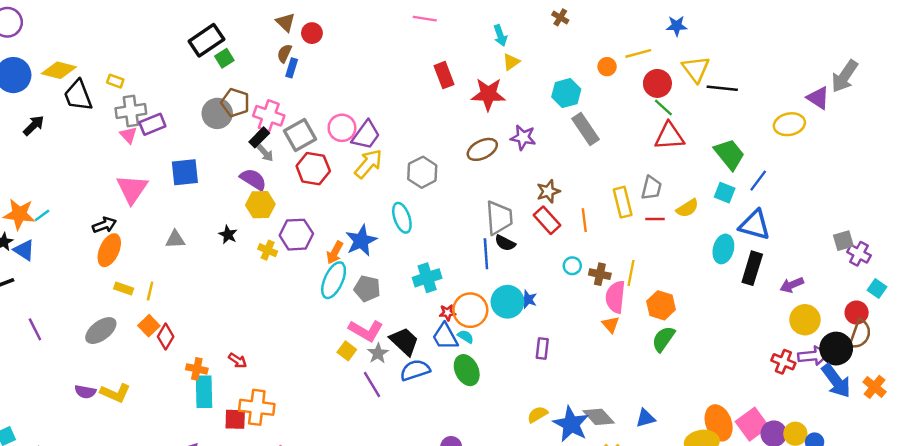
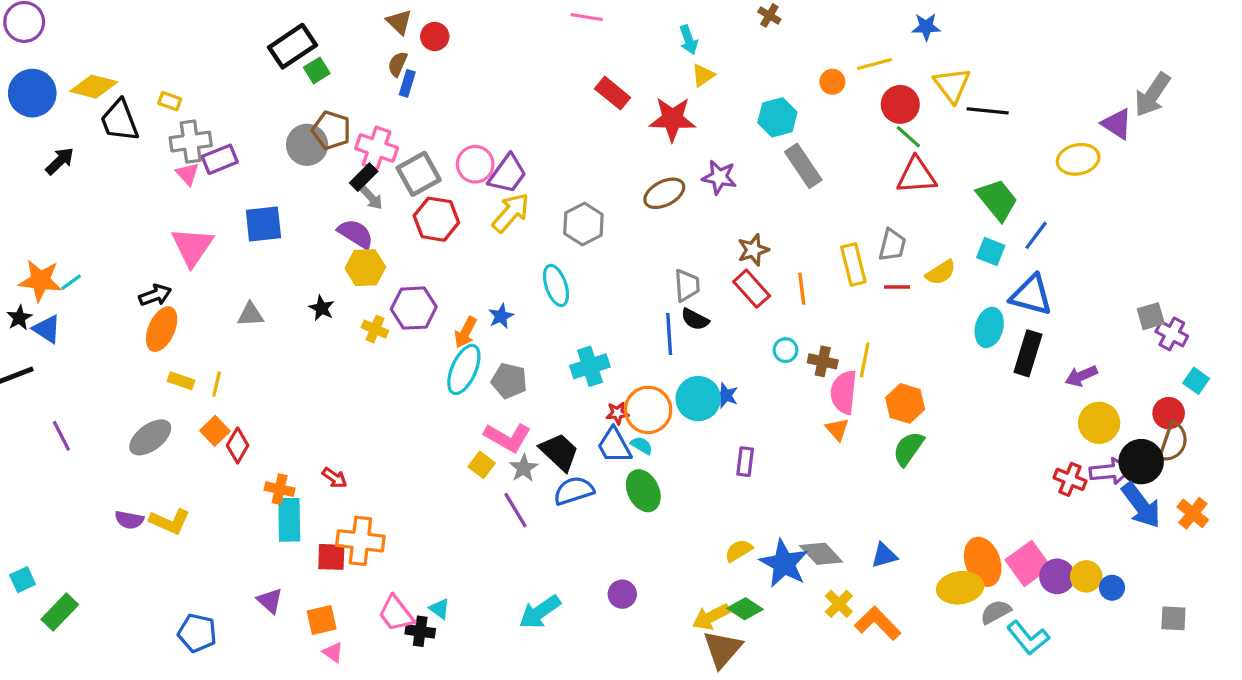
red rectangle: (444, 75) -> (613, 93), turned -30
gray trapezoid: (499, 218) -> (687, 285), size x0.7
blue star: (361, 241) -> (501, 316), size x0.6

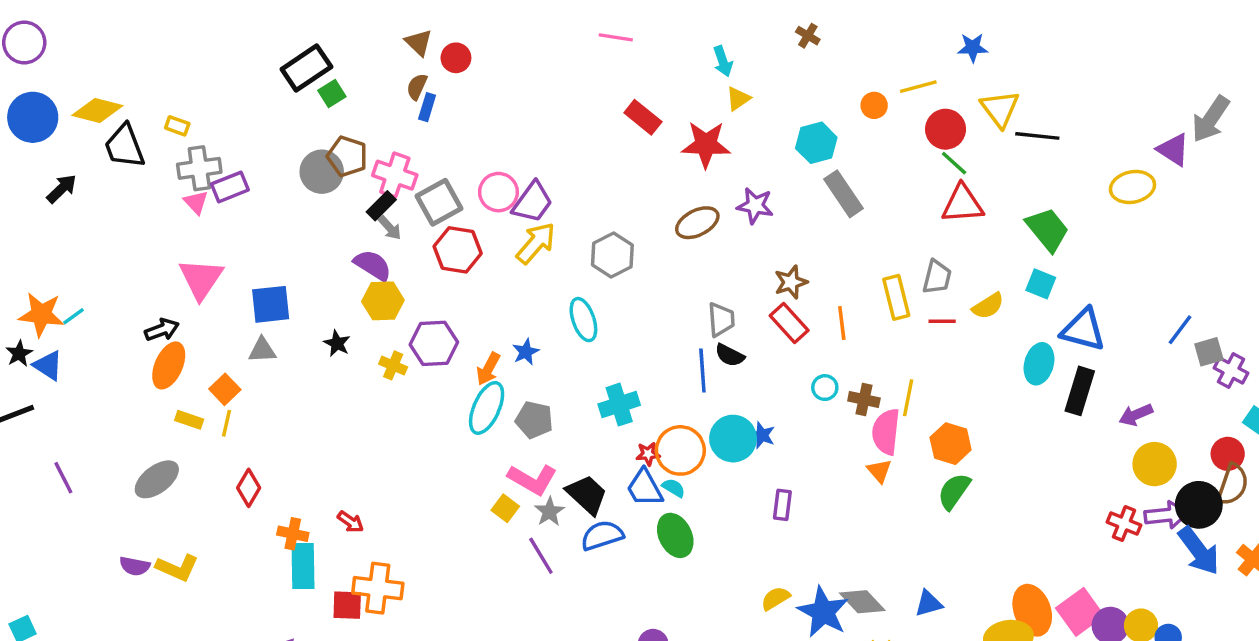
blue square: (263, 224) -> (271, 304), moved
blue line: (1036, 235) -> (1180, 330), moved
orange square: (215, 431) -> (225, 389), moved

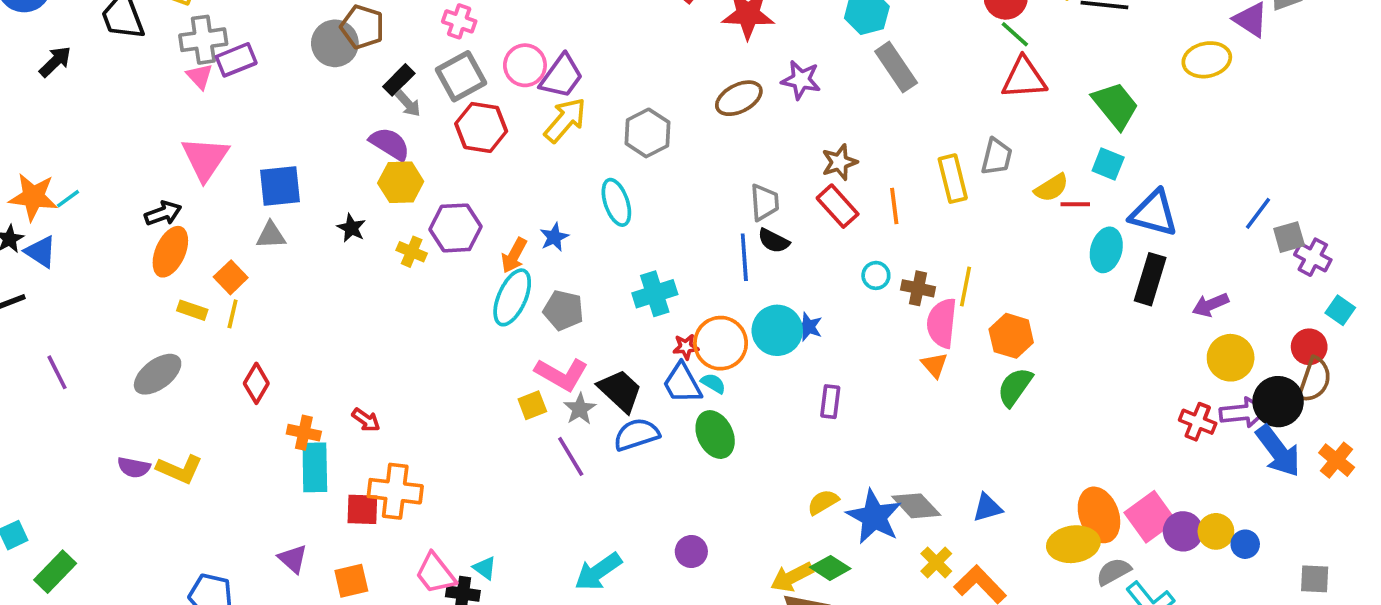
pink cross: (395, 175) -> (459, 21), moved, size x0.7
red line: (942, 321) -> (1075, 204), moved
yellow square: (505, 508) -> (532, 405), turned 32

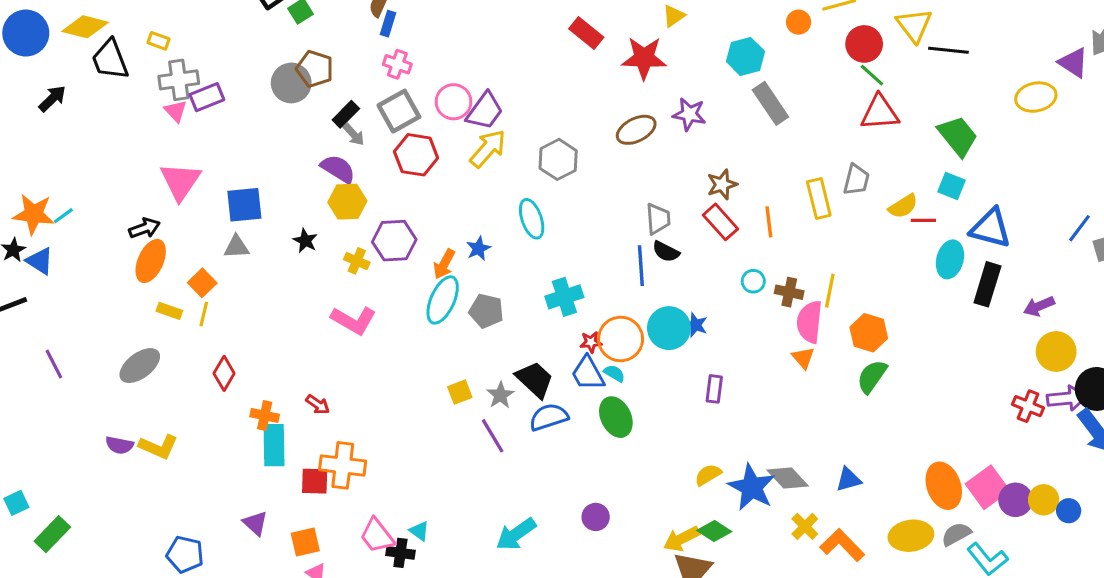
pink L-shape: (562, 374) -> (354, 320), moved
yellow ellipse: (1073, 544) -> (911, 536), moved

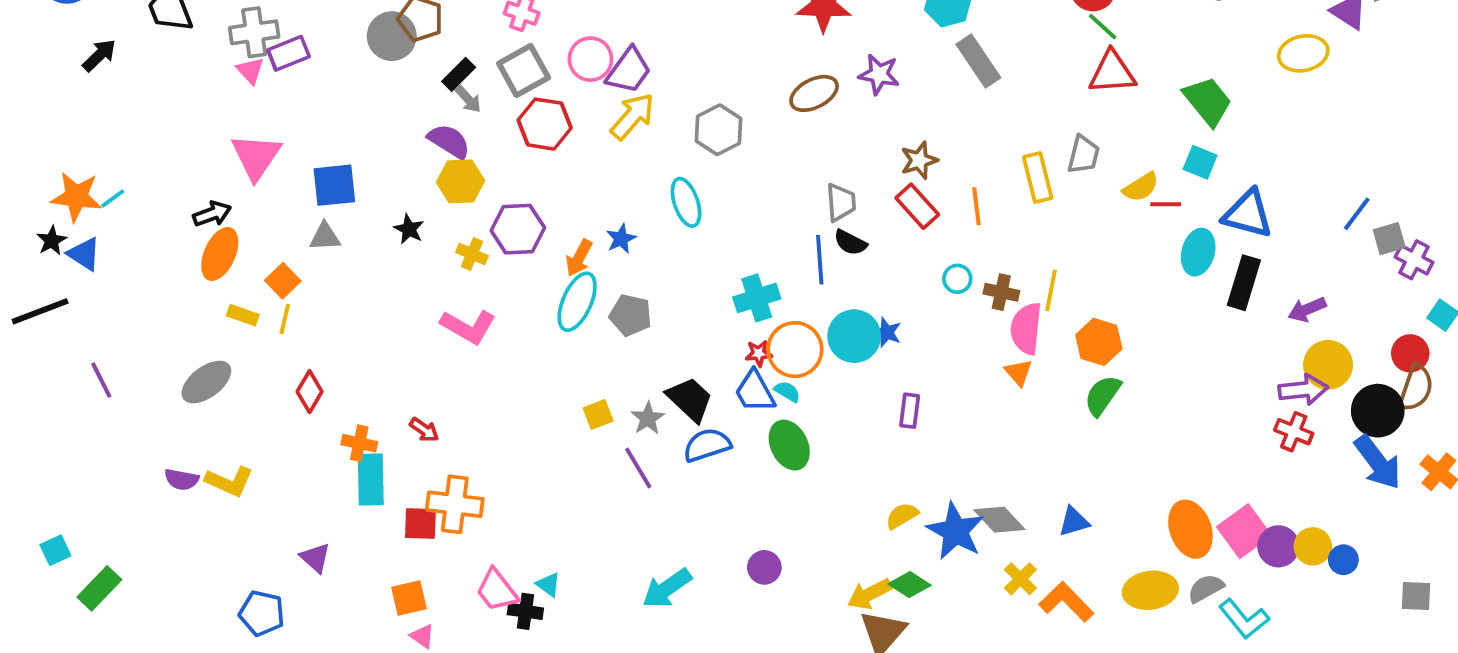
cyan cross: (564, 297) -> (757, 298), moved
purple arrow: (1067, 398) -> (1303, 390), moved
purple triangle: (255, 523) -> (315, 558), moved

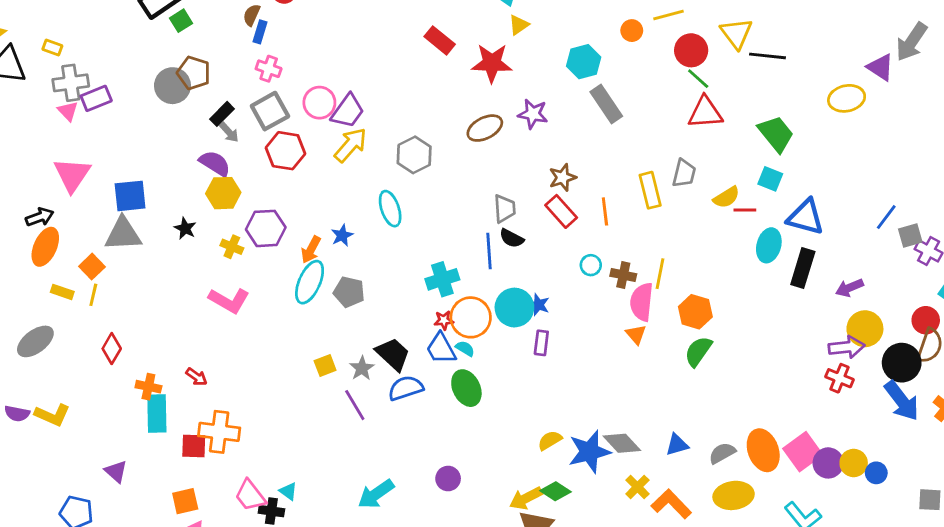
gray triangle: (325, 237) -> (123, 234), size x1.6
purple rectangle: (910, 411) -> (541, 343), moved
blue star: (955, 531) -> (589, 452), turned 30
gray semicircle: (1206, 588) -> (722, 453), moved

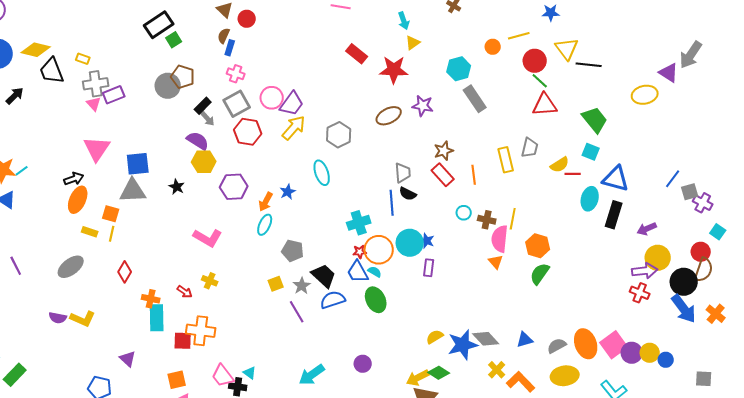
yellow cross: (232, 247) -> (210, 281), moved
orange square: (92, 267) -> (111, 214), turned -30
cyan ellipse: (310, 282) -> (265, 225), size x0.7
gray pentagon: (349, 292) -> (293, 251), moved

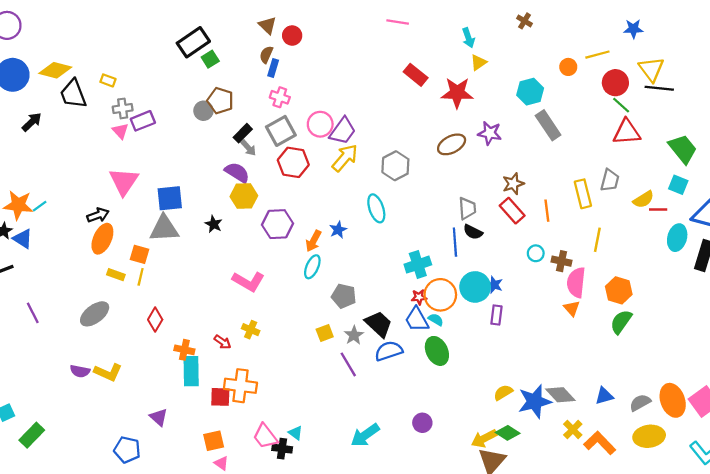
black line: (589, 65) -> (659, 88), moved
gray cross: (96, 84) -> (123, 108), size x0.7
gray circle: (168, 86) -> (203, 111), size x0.7
yellow line: (513, 219) -> (597, 240), moved

